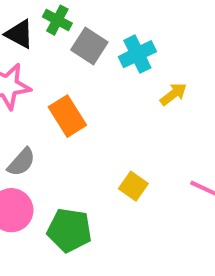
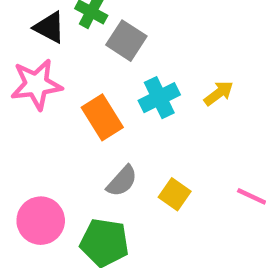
cyan cross: (137, 54) -> (159, 98), moved
gray semicircle: (21, 162) -> (122, 181), moved

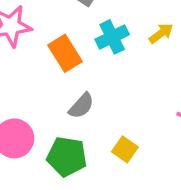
yellow square: (175, 194) -> (125, 149), moved

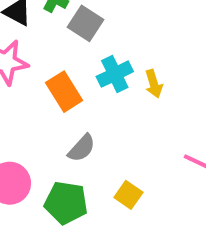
yellow arrow: (161, 33) -> (154, 84), moved, turned 110

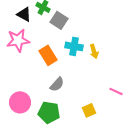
cyan cross: (115, 74) -> (74, 46), turned 36
yellow square: (128, 195) -> (89, 110), moved, turned 32

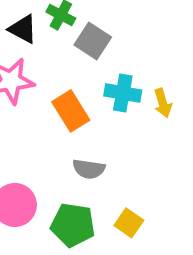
gray semicircle: (57, 84) -> (89, 169), turned 56
yellow square: (89, 110) -> (129, 223), moved, turned -32

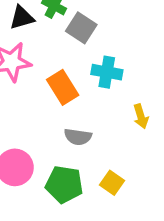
black triangle: (23, 29) -> (22, 18), turned -44
yellow arrow: (163, 103) -> (141, 116), moved

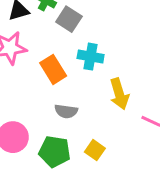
yellow arrow: (141, 116) -> (119, 94), size x1.5

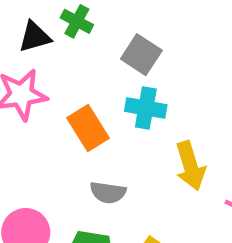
gray square: (69, 19) -> (141, 55), moved

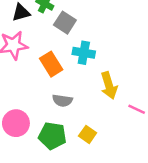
gray square: (141, 55) -> (65, 23), moved

